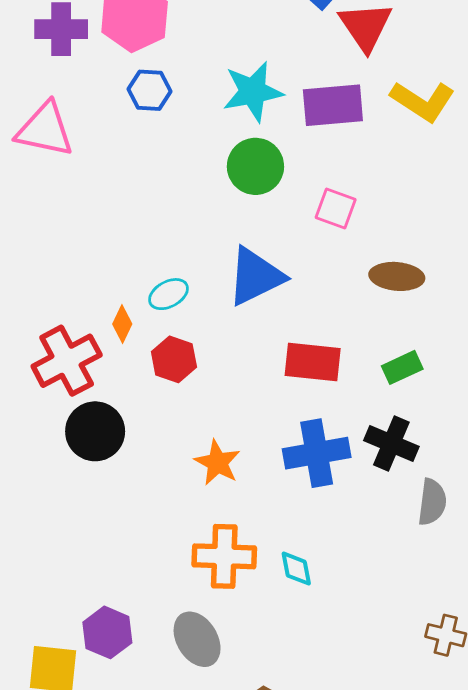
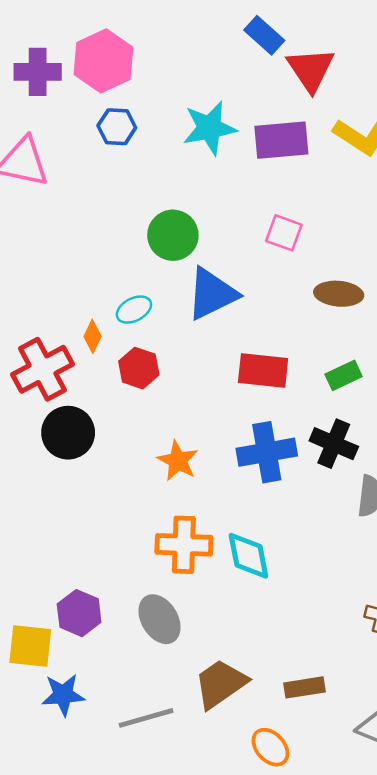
green circle: (255, 166) -> (173, 235), moved
cyan diamond: (296, 569) -> (248, 556), size x1.5

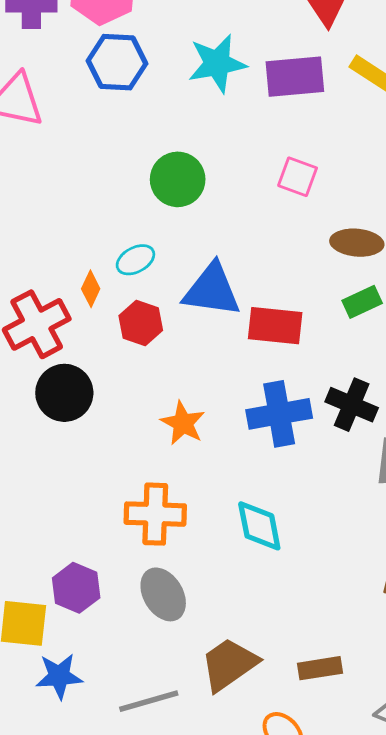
blue hexagon: (117, 127) -> (117, 62), size x1.4
blue triangle: (212, 294) -> (212, 290), moved, turned 34
green rectangle: (344, 375) -> (362, 302), moved
orange cross: (184, 545) -> (155, 514), moved

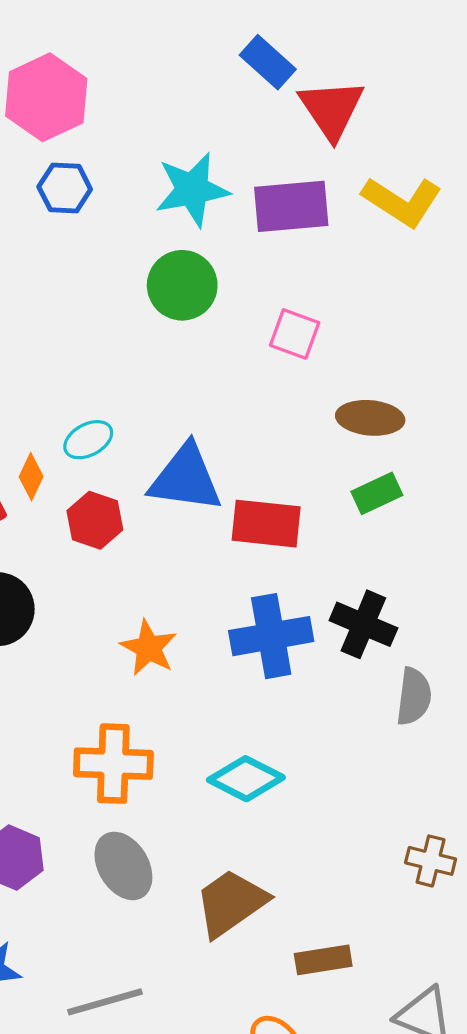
blue hexagon: (117, 62) -> (65, 188), size x0.7
green circle: (178, 179) -> (182, 285), moved
cyan diamond: (259, 526) -> (246, 779), turned -52
brown trapezoid: (229, 664) -> (231, 903), moved

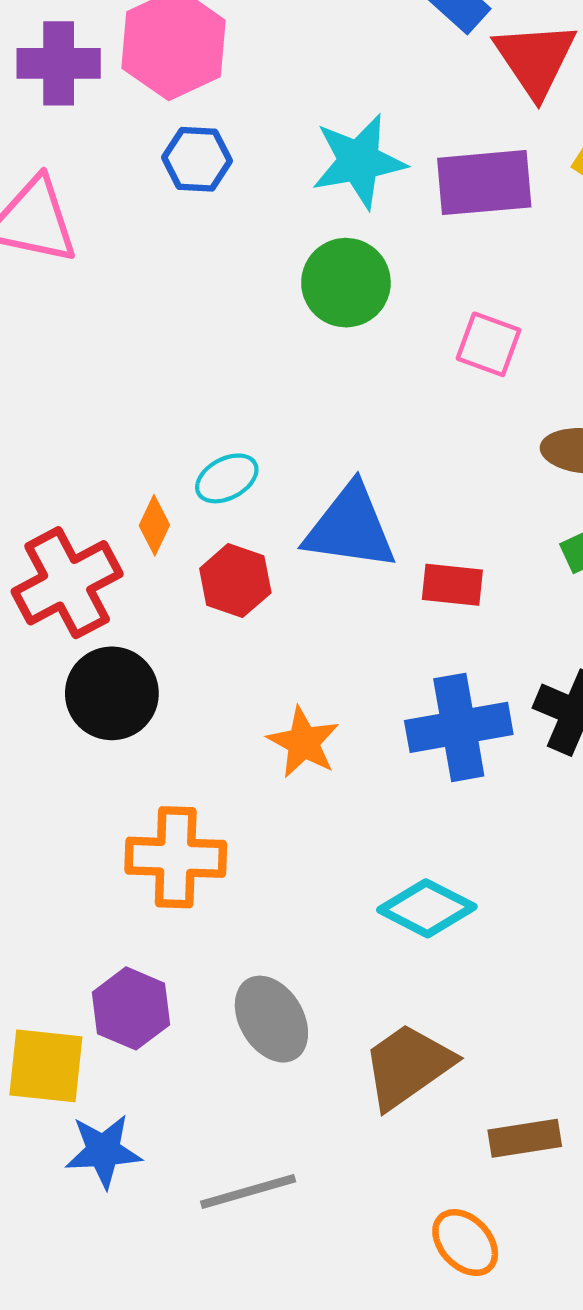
red rectangle: (266, 524) -> (452, 585), size x0.7
orange cross: (113, 764) -> (176, 857), moved

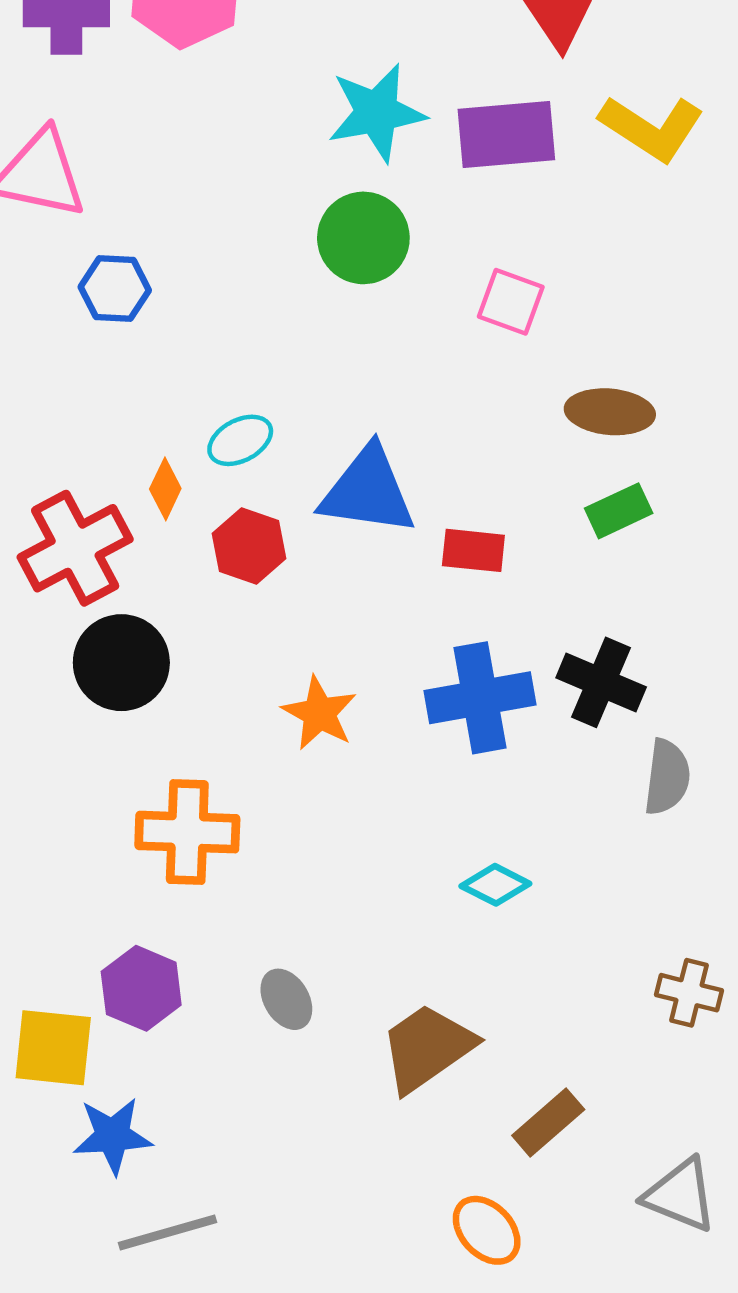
blue hexagon: (197, 159) -> (115, 289), moved
cyan diamond: (427, 908) -> (495, 885), moved, size x0.7
gray ellipse: (271, 1019) -> (286, 999), size x0.7
brown rectangle: (525, 1138) -> (548, 1122), turned -32
gray line: (248, 1191) -> (168, 1233), moved

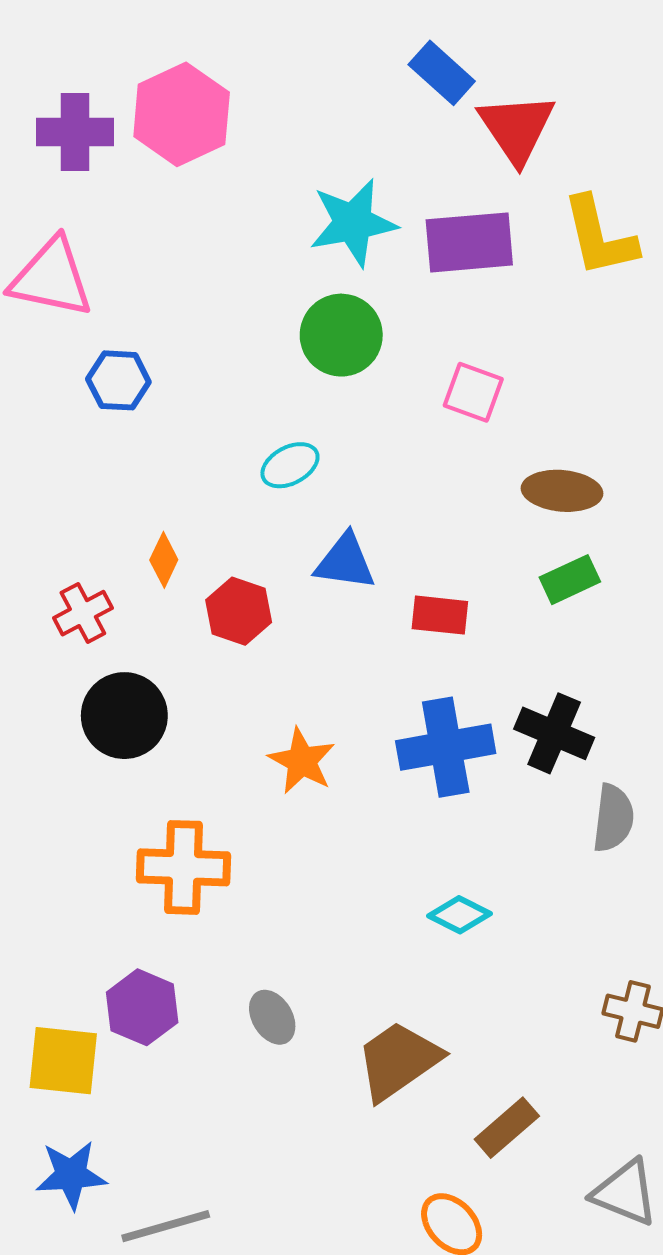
yellow L-shape: (652, 128) -> (599, 237), turned 44
cyan ellipse: (240, 440) -> (290, 465), moved
blue triangle: (368, 491) -> (345, 562), size x0.7
red cross: (75, 548) -> (83, 613), size x0.6
blue star: (113, 1136) -> (71, 1175), moved

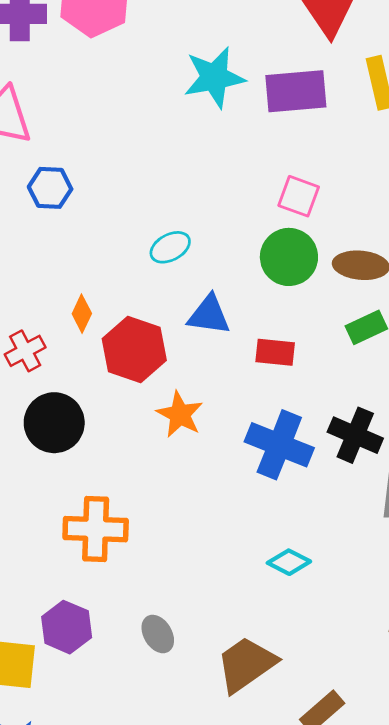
green circle: (341, 335) -> (289, 257), moved
red hexagon: (239, 611) -> (134, 350), size x1.4
blue cross: (446, 747) -> (279, 445), turned 32
orange star: (302, 761) -> (180, 414), moved

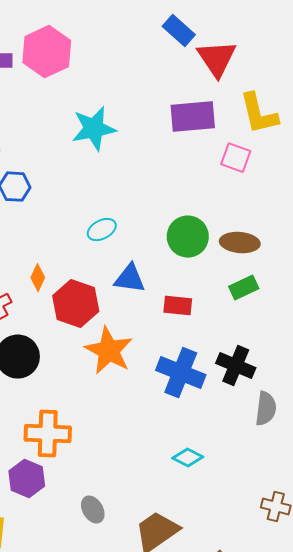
cyan star: (214, 77) -> (94, 129), moved
pink square: (299, 196) -> (236, 158), moved
orange star: (180, 414) -> (109, 351), size x1.4
purple hexagon: (67, 627) -> (27, 479), moved

